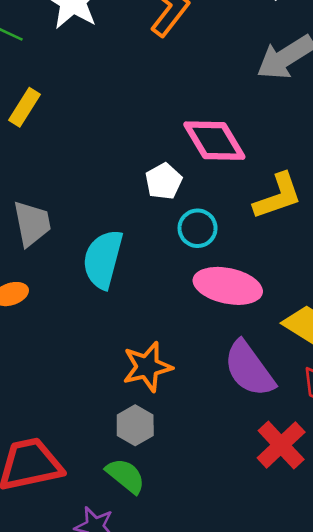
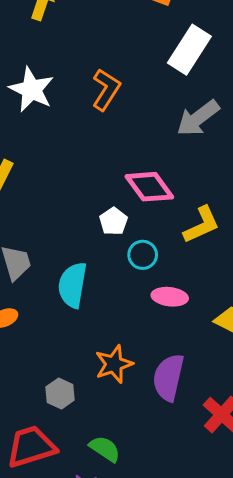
pink ellipse: (228, 286) -> (170, 297), size x0.7
purple semicircle: (249, 369) -> (168, 377), moved, turned 54
gray hexagon: (135, 425) -> (60, 394), moved

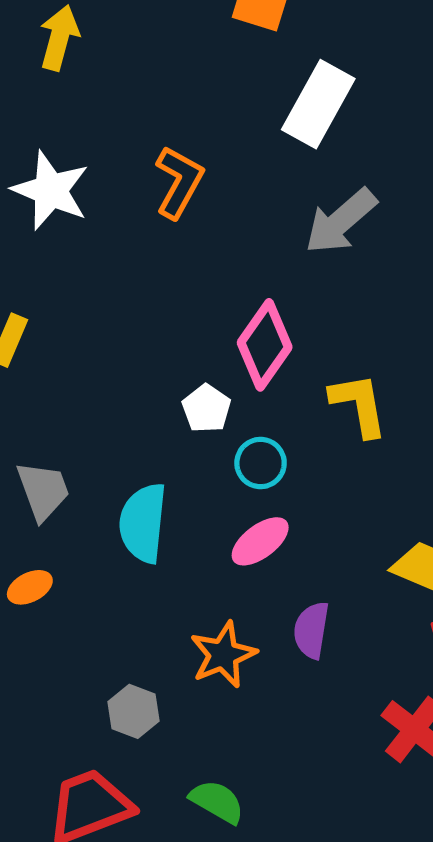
pink diamond: (149, 187) -> (265, 345), turned 75
yellow L-shape: (202, 225) -> (359, 405), turned -72
pink ellipse: (170, 297) -> (260, 541), moved, turned -40
purple semicircle: (168, 377) -> (311, 630), moved, size x0.7

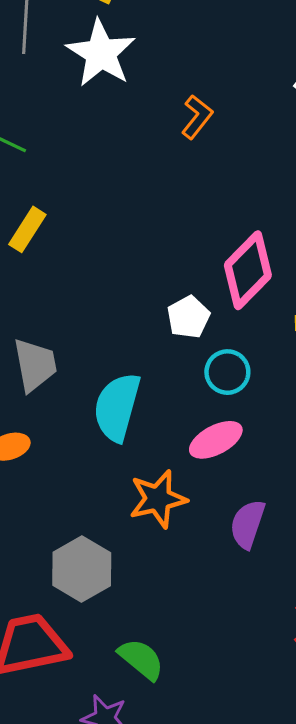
orange L-shape: (179, 182) -> (197, 117), size x0.7
white star: (51, 190) -> (101, 53), moved
orange star: (223, 655) -> (158, 499), moved
gray hexagon: (134, 711) -> (82, 569), size x1.4

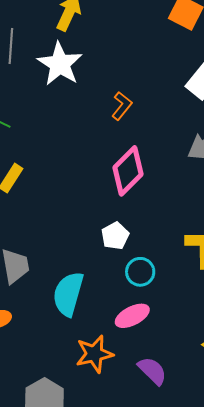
pink diamond: (248, 270) -> (128, 171), moved
purple semicircle: (247, 524) -> (152, 371), turned 116

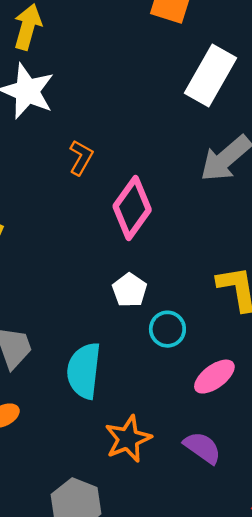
orange L-shape: (122, 106) -> (81, 157), moved
pink ellipse: (132, 316) -> (214, 377), moved

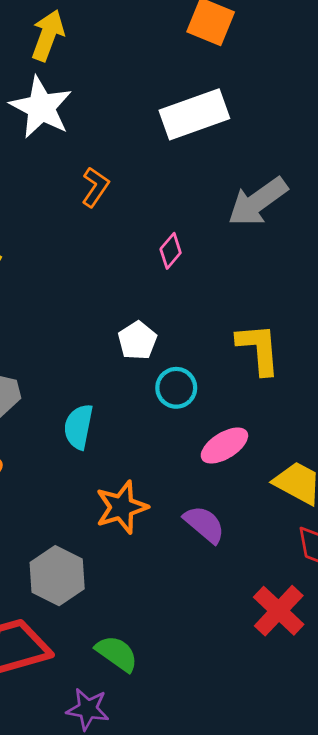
white rectangle: (211, 75) -> (194, 114), moved, turned 36
pink diamond: (132, 208) -> (171, 251), moved, size x0.5
cyan semicircle: (84, 371) -> (79, 427), size x0.7

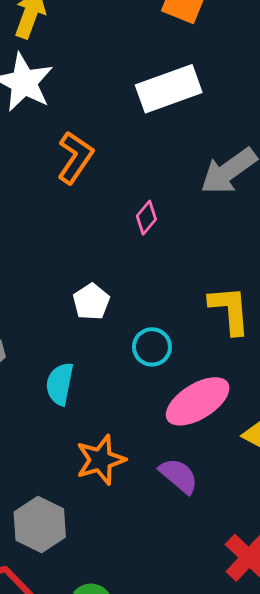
orange L-shape: (95, 187) -> (75, 157), size x1.4
white pentagon: (137, 341) -> (91, 302), moved
pink ellipse: (224, 446) -> (198, 401), size x1.4

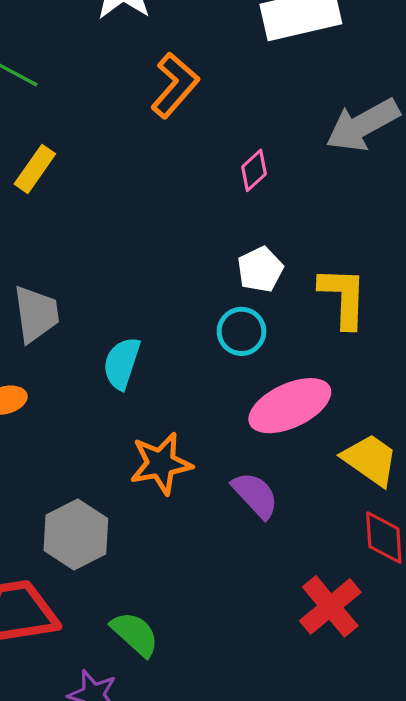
white pentagon: (91, 302) -> (260, 269), moved

